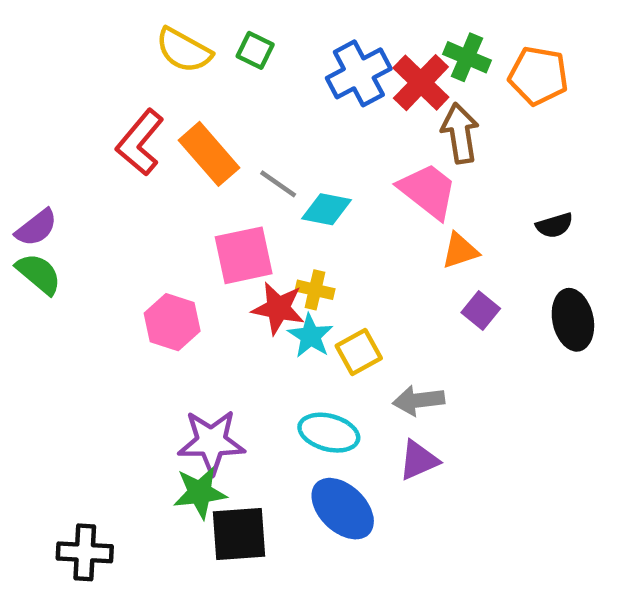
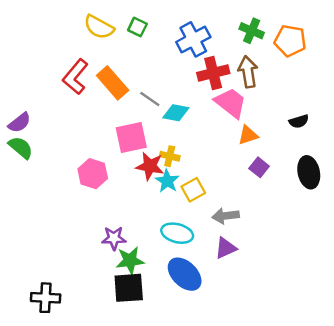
red cross: (421, 83) -> (213, 73), moved, turned 32
purple star: (211, 442) -> (114, 238), size x0.7
green star: (200, 492) -> (130, 260), moved

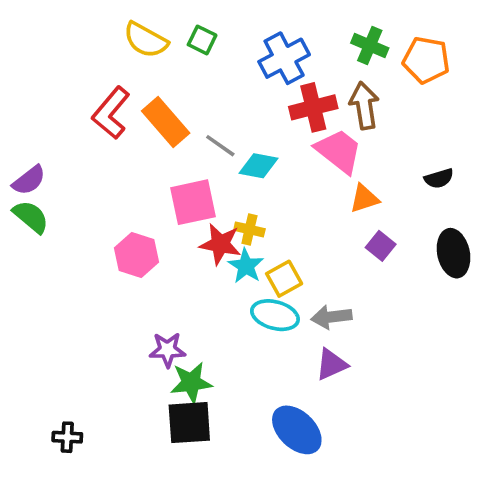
cyan ellipse: (177, 233) -> (275, 315), moved
blue ellipse: (185, 274) -> (297, 430), moved
black cross: (46, 298) -> (67, 437), size x0.7

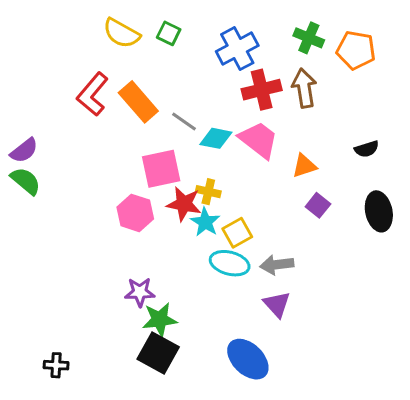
pink trapezoid: (339, 151) -> (259, 140), moved
pink hexagon: (136, 255) -> (135, 213), moved
purple triangle: (331, 364) -> (277, 304), turned -48
black square: (189, 423) -> (158, 353), turned 33

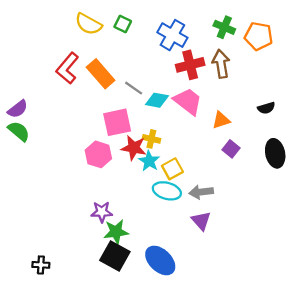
blue cross: (237, 49) -> (172, 35), turned -32
blue ellipse: (248, 359) -> (160, 260), moved

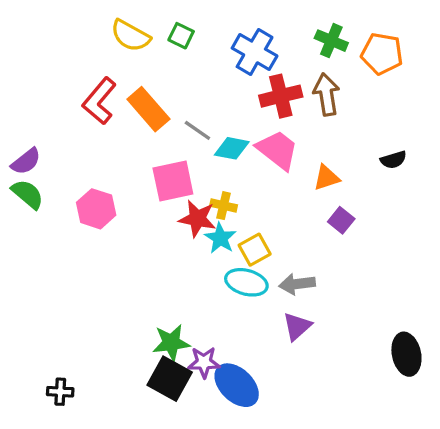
black ellipse: (275, 153) -> (406, 354), moved
pink hexagon: (98, 154) -> (96, 209), moved
purple star: (102, 212) -> (204, 362), moved
purple triangle: (201, 221) -> (297, 326), turned 30

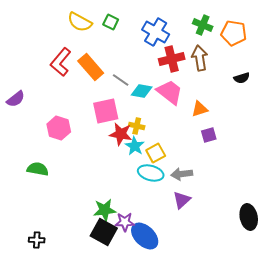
black semicircle: (393, 160) -> (242, 78), moved
green semicircle: (28, 194) -> (38, 169), moved, turned -30
purple square: (341, 220) -> (209, 135), turned 35

